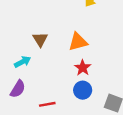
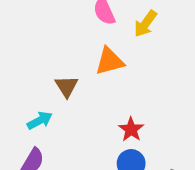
orange triangle: (78, 42) -> (110, 61), moved

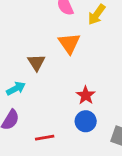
orange triangle: (110, 61) -> (69, 43), turned -50

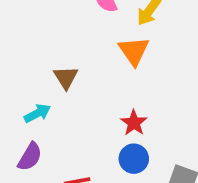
orange triangle: (69, 43) -> (134, 51), moved

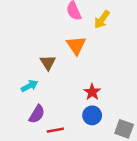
orange triangle: (134, 51) -> (76, 45), moved
purple semicircle: (30, 157) -> (37, 114), moved

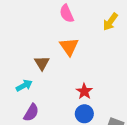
yellow arrow: (102, 20) -> (110, 22), moved

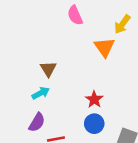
orange triangle: (69, 47) -> (104, 47), moved
cyan arrow: (24, 85) -> (41, 93), moved

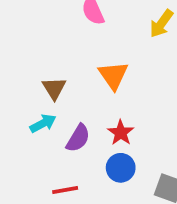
orange triangle: (104, 47) -> (113, 75), moved
purple semicircle: (37, 122) -> (78, 138), moved

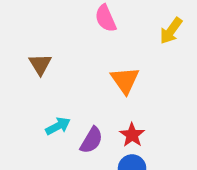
brown triangle: (54, 88) -> (40, 64), moved

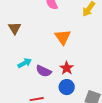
purple semicircle: (91, 140) -> (44, 71), turned 84

